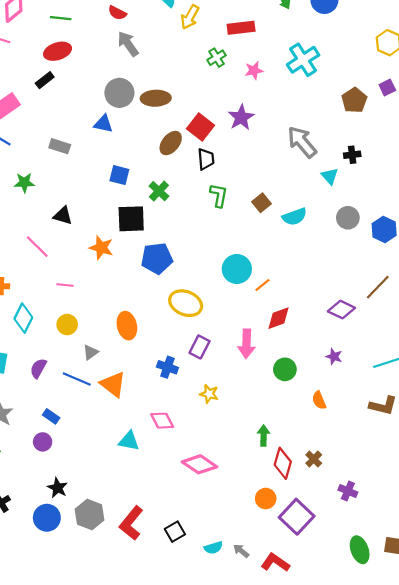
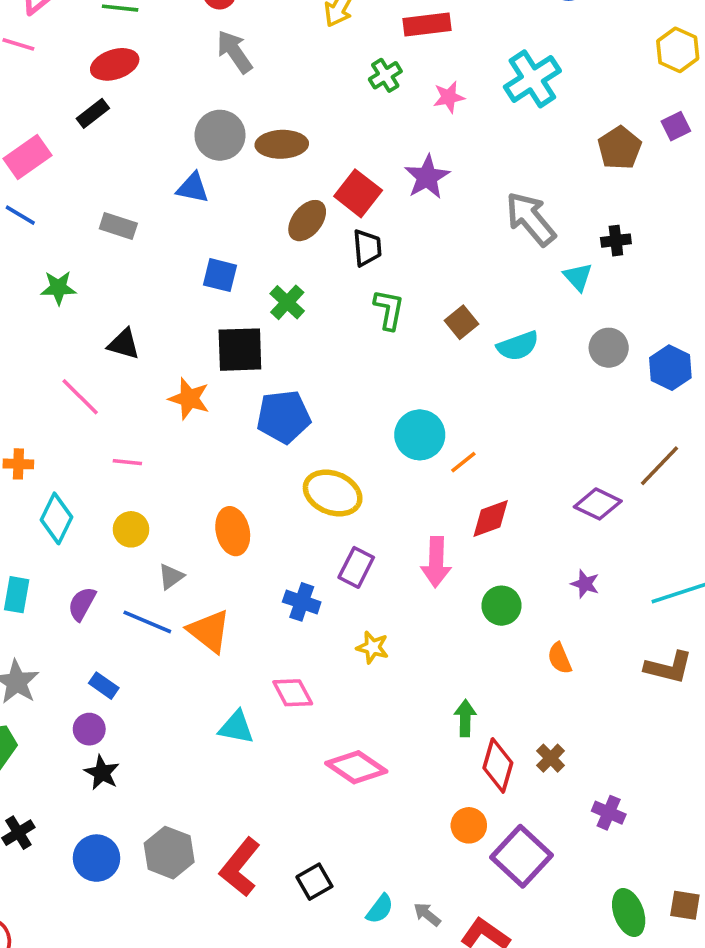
black star: (58, 488) -> (102, 773), moved
cyan semicircle: (213, 548) -> (380, 909), turned -36

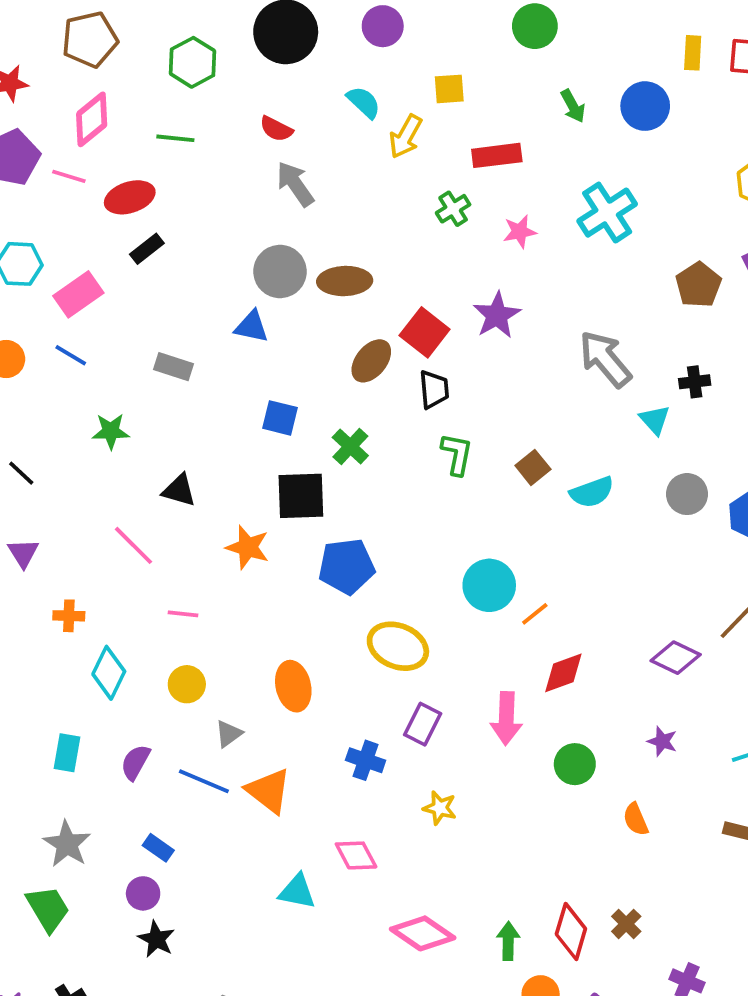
red ellipse: (115, 64) -> (130, 197), moved
green arrow: (465, 718) -> (508, 941), moved

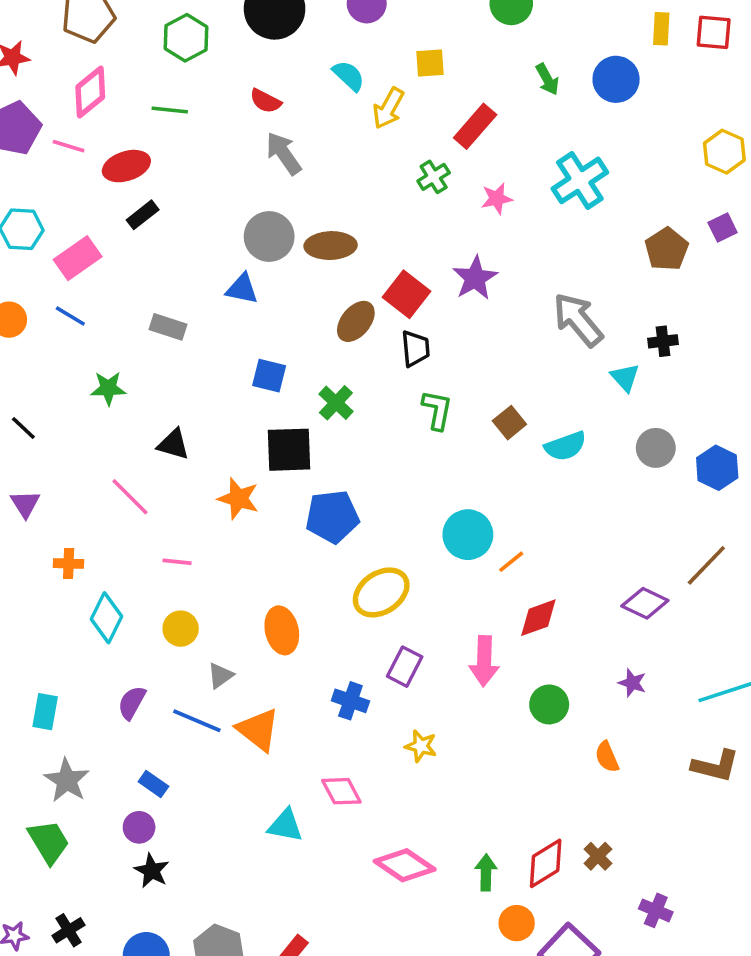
red rectangle: (497, 155) -> (475, 126), turned -42
yellow ellipse: (398, 646) -> (381, 592), turned -56
cyan rectangle: (67, 753) -> (45, 712), moved
red diamond: (571, 932) -> (546, 863), turned 42

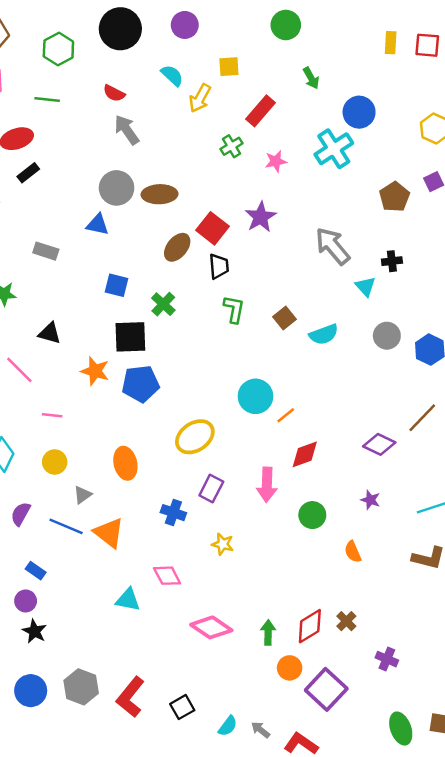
blue circle: (616, 79) -> (359, 112), moved
blue pentagon: (332, 517) -> (141, 384), moved

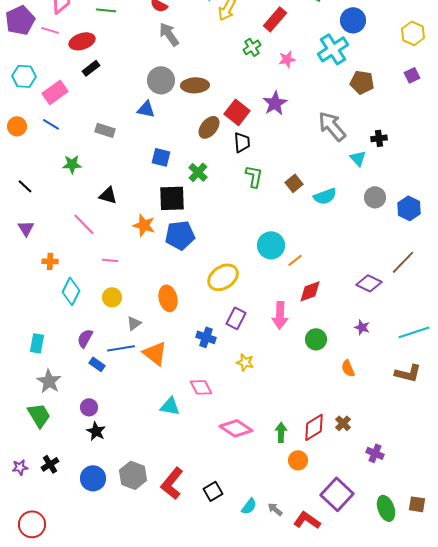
brown pentagon: (394, 197) -> (362, 82), moved, turned -30
blue line: (66, 526) -> (121, 348), turned -32
blue rectangle: (36, 571) -> (97, 364), moved
purple square: (326, 689) -> (337, 494), moved

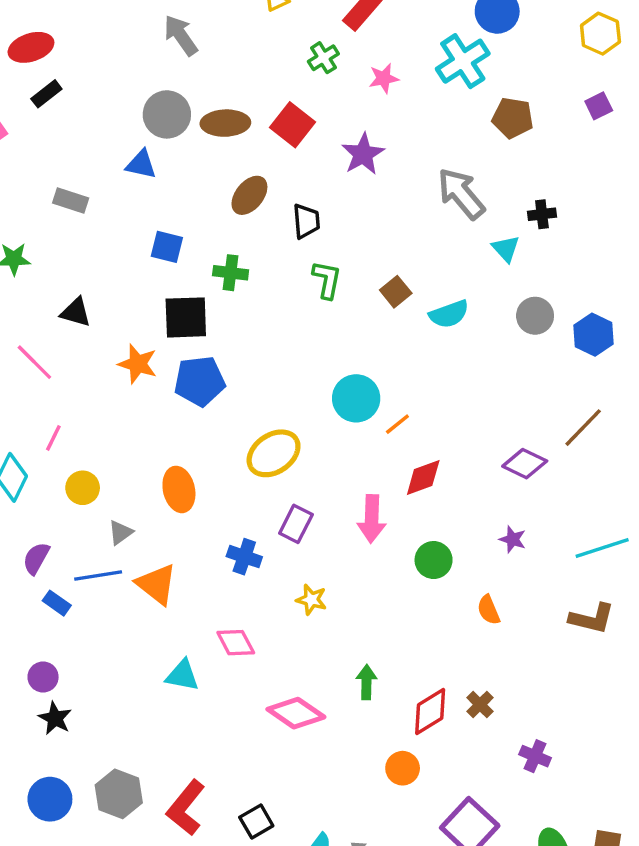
red square: (237, 112) -> (292, 125), moved
green cross: (198, 172) -> (231, 273), turned -36
pink line: (110, 260) -> (53, 438), moved, turned -70
green arrow: (281, 432) -> (366, 682), moved

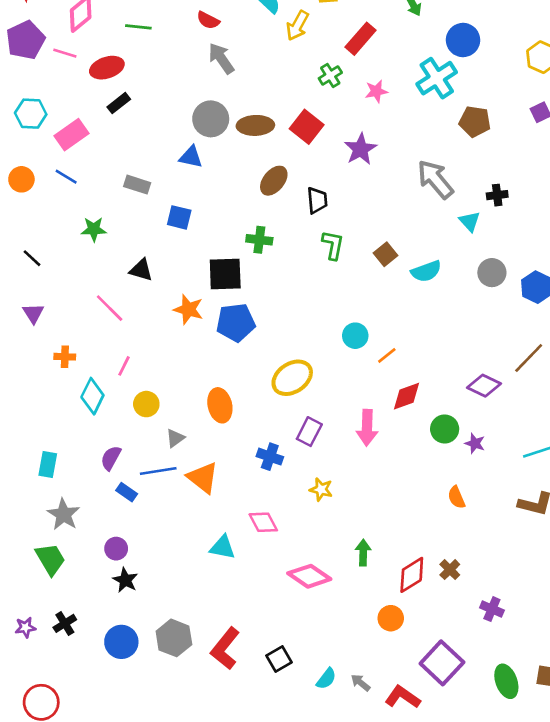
blue square: (167, 247) -> (179, 217), moved
cyan circle: (356, 398) -> (355, 336), size x0.7
green circle: (434, 560) -> (445, 429), moved

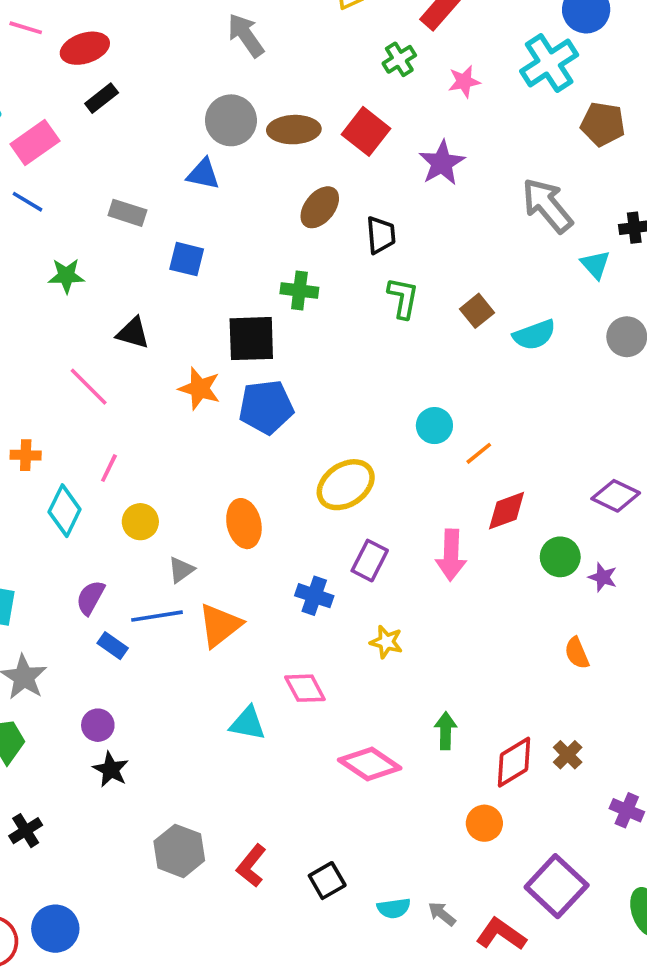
orange triangle: (203, 478) -> (220, 625), turned 44
blue circle: (121, 642) -> (55, 929), moved
red L-shape: (225, 648) -> (251, 866), size x0.7
cyan semicircle: (326, 679) -> (394, 908), turned 45

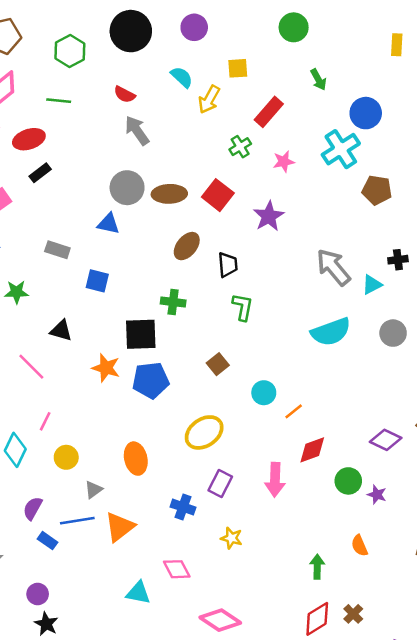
gray arrow: (547, 205) -> (333, 267), moved
cyan triangle: (595, 265) -> (372, 285), turned 45
brown square: (477, 311) -> (218, 364), moved
cyan semicircle: (534, 335) -> (331, 332), size x1.4
green arrow: (446, 731) -> (317, 567), moved

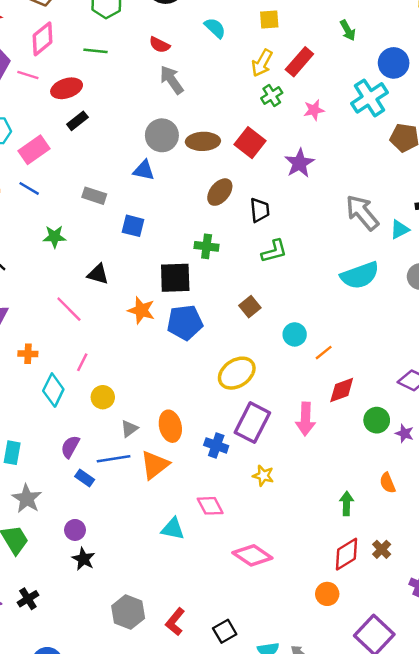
yellow arrow: (209, 99) -> (262, 63), moved
green L-shape: (243, 307) -> (274, 251), turned 64
orange ellipse: (136, 459) -> (170, 426), moved
purple rectangle: (220, 483) -> (252, 423), size x1.5

